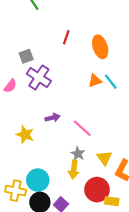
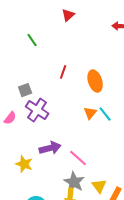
orange triangle: (95, 81) -> (90, 113), turned -32
purple arrow: (53, 118) -> (50, 148), size x1.5
gray star: (78, 154) -> (74, 182), size x1.5

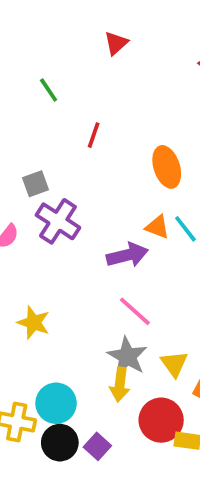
red line: (63, 72) -> (94, 135), moved
orange triangle: (90, 113) -> (157, 227), turned -48
purple arrow: (50, 148) -> (127, 255), moved

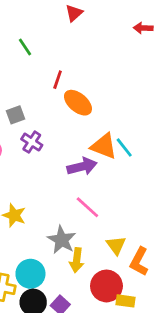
orange ellipse: (167, 167) -> (78, 103), moved, turned -32
purple cross: (58, 221) -> (32, 142), size x0.7
orange triangle: (157, 227) -> (104, 146), size x1.5
gray star: (127, 356) -> (62, 240), moved

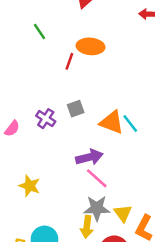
orange ellipse: (78, 103) -> (91, 46), moved, turned -35
gray square: (16, 115) -> (76, 109), moved
purple arrow: (82, 166) -> (89, 157), moved
gray star: (62, 240) -> (97, 208), moved, turned -30

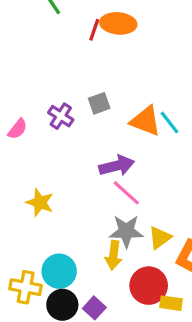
red line: (69, 61) -> (94, 30), moved
yellow triangle: (123, 213) -> (160, 238), turned 30

